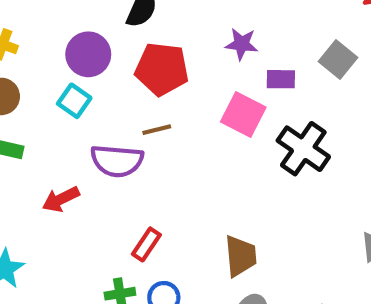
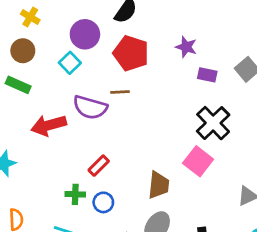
pink square: (243, 114) -> (198, 161), moved
red arrow: (61, 199) -> (49, 125), size x1.4

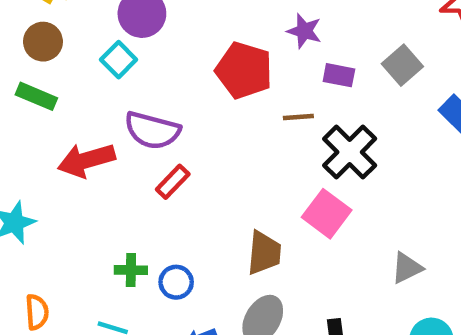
red pentagon: (131, 53) -> (244, 70), moved
brown line: (120, 92) -> (298, 117), moved
red rectangle: (99, 166) -> (173, 182), moved

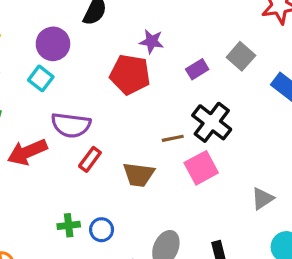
purple star: (304, 31) -> (152, 41), moved
purple rectangle: (339, 75) -> (197, 69), turned -35
brown line: (298, 117) -> (173, 138), moved
pink square: (327, 214) -> (201, 168), turned 32
brown trapezoid: (264, 253) -> (139, 175), moved, turned 100

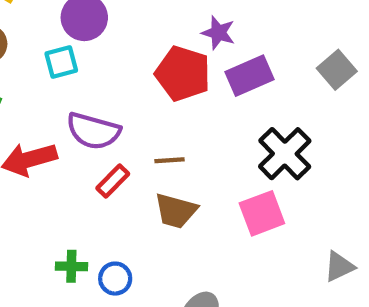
purple rectangle: (197, 69) -> (250, 76), moved, size x1.5
cyan square: (41, 78) -> (61, 62), turned 30
brown line: (173, 138) -> (169, 160), moved

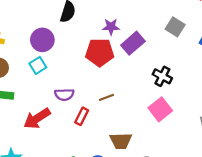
purple semicircle: (93, 131) -> (64, 95), size x0.7
black cross: (285, 154) -> (162, 76), size x0.7
brown trapezoid: (176, 211) -> (121, 141), moved

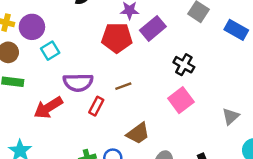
purple circle: (42, 40) -> (32, 27), moved
purple semicircle: (64, 95) -> (78, 82), size x1.4
brown trapezoid: (121, 141) -> (138, 133), turned -35

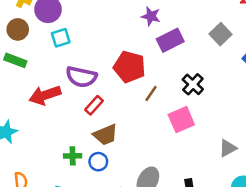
red pentagon: (117, 38) -> (129, 67), moved
brown line: (123, 86) -> (151, 94), moved, turned -49
brown trapezoid: (138, 133) -> (105, 135), moved

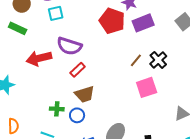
red pentagon: (129, 67) -> (112, 21), moved
brown line: (151, 94) -> (136, 60), moved

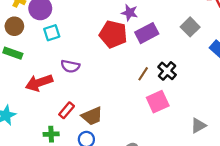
purple semicircle: (69, 46) -> (70, 66), size x0.7
red rectangle: (78, 70) -> (67, 110), moved
green cross: (57, 109) -> (51, 134), moved

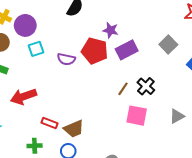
purple semicircle: (70, 66) -> (66, 59), moved
pink square: (158, 102) -> (137, 116), turned 35
red rectangle: (67, 110) -> (50, 123), turned 70
gray triangle: (198, 126) -> (177, 116), moved

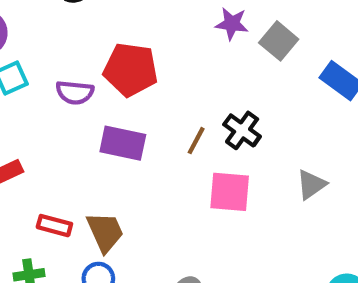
purple star: (110, 30) -> (232, 24), moved
purple rectangle: (127, 50) -> (123, 143), moved, turned 45
brown trapezoid: (74, 129) -> (105, 232), turned -85

